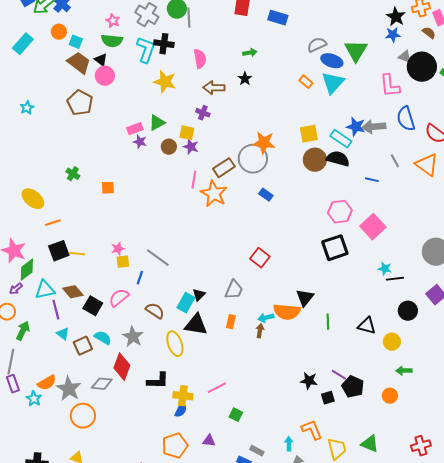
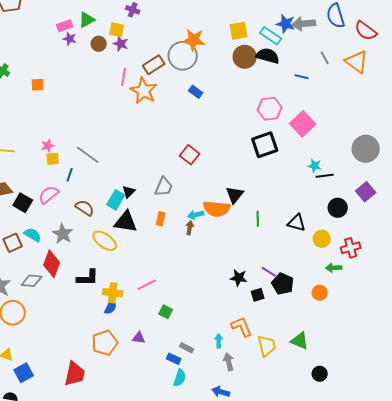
yellow ellipse: (175, 344) -> (105, 241), turned -35
red cross: (421, 446) -> (351, 248), moved

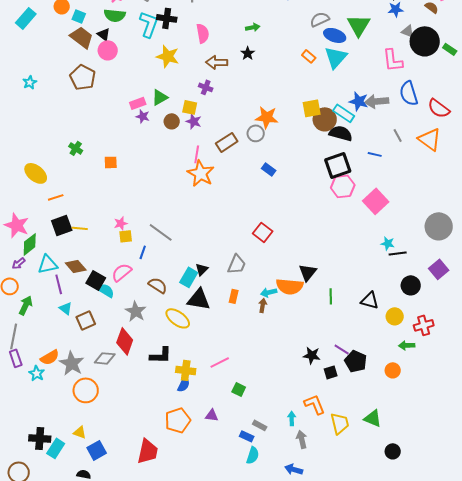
gray circle: (183, 56) -> (256, 133), size x0.6
brown circle: (245, 57) -> (325, 119), moved
orange star: (144, 91) -> (201, 173), moved
black square: (265, 145) -> (338, 165), moved
cyan semicircle: (33, 235) -> (106, 290), moved

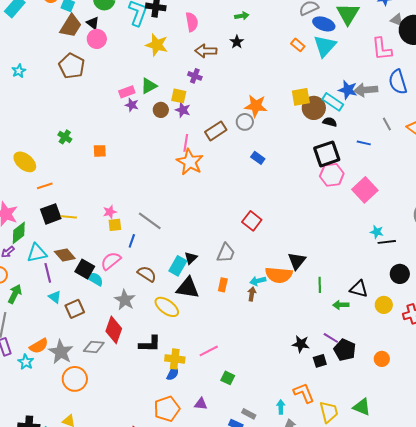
brown trapezoid: (82, 37) -> (71, 26), turned 85
black semicircle: (341, 133) -> (330, 122), size x0.6
green arrow: (407, 345) -> (341, 305), moved

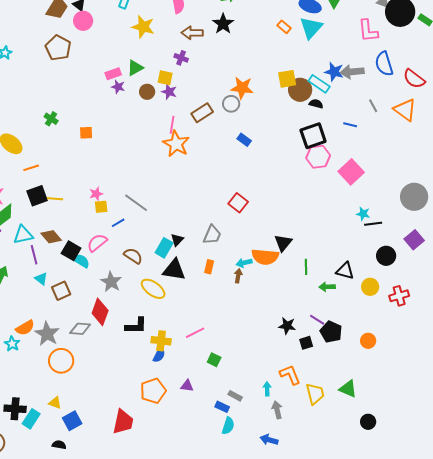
black star: (237, 42) -> (223, 24), size x1.5
blue line: (132, 241) -> (118, 223), turned 40

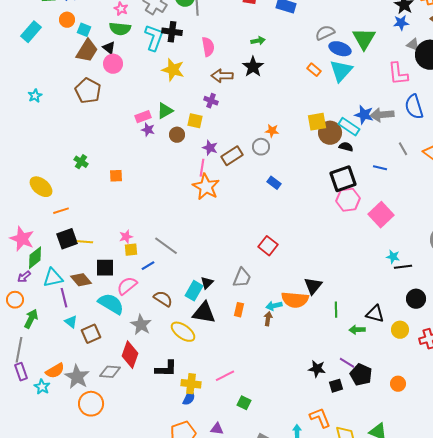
orange star: (242, 88) -> (272, 131), size x0.6
purple star: (169, 92) -> (210, 148), moved
black square: (71, 251) -> (105, 268), moved, turned -30
cyan semicircle: (81, 261) -> (111, 304), size x1.5

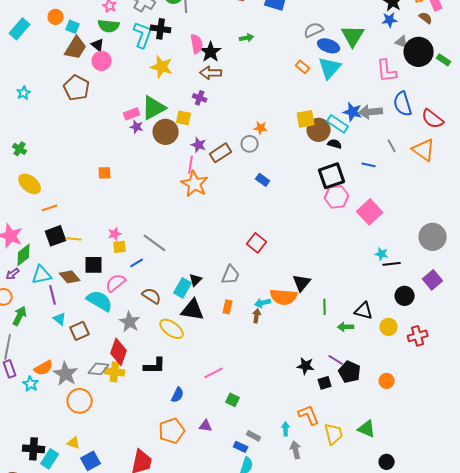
black star: (253, 67) -> (211, 52), moved
green triangle: (165, 111) -> (154, 108), size x1.5
brown circle: (177, 135) -> (166, 132), size x1.6
green cross: (81, 162) -> (20, 149), moved
yellow cross: (191, 384) -> (115, 372), moved

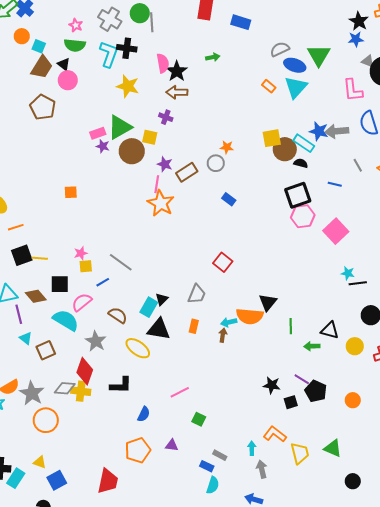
orange L-shape: (309, 415) -> (275, 434), turned -30

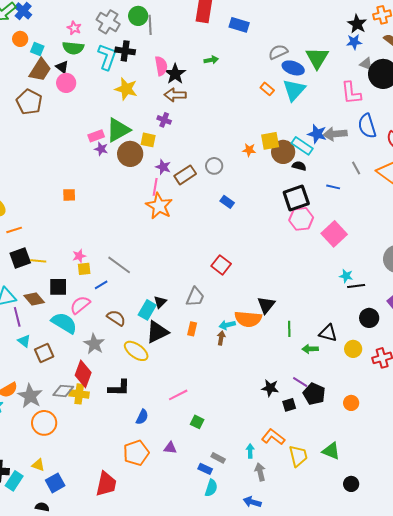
brown pentagon: (43, 107) -> (29, 102), moved
orange star: (227, 147) -> (249, 150), moved
black triangle: (159, 329) -> (157, 332), turned -35

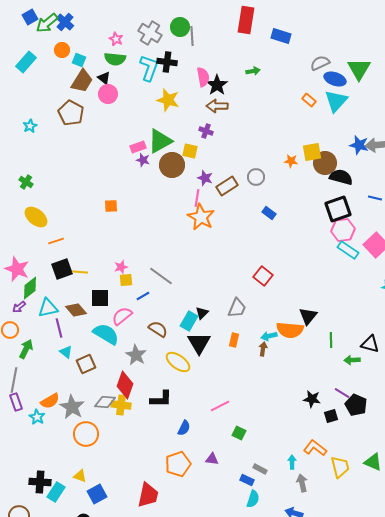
cyan rectangle: (302, 146) -> (348, 250), moved
black semicircle: (299, 166) -> (341, 177), size x1.6
black triangle: (157, 332) -> (199, 343), turned -35

